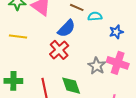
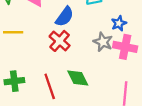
blue star: (116, 32) -> (119, 23), moved
gray star: (97, 66) -> (103, 42), moved

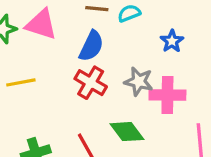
gray star: (103, 42) -> (139, 81), moved
pink cross: (125, 47) -> (167, 95), moved

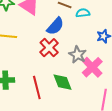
pink cross: (167, 95) -> (92, 67), turned 30

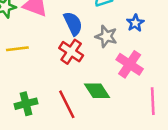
blue semicircle: (55, 26) -> (73, 24), turned -54
gray star: (78, 55) -> (106, 36), moved

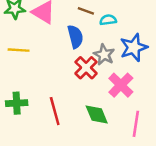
blue star: (135, 23) -> (134, 47), size x1.6
red cross: (71, 52) -> (86, 68), moved
green diamond: (97, 91) -> (97, 115), moved

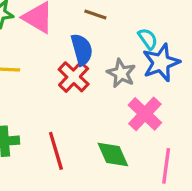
cyan semicircle: (108, 20) -> (148, 39), moved, turned 63
red cross: (86, 68) -> (74, 77), moved

